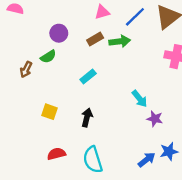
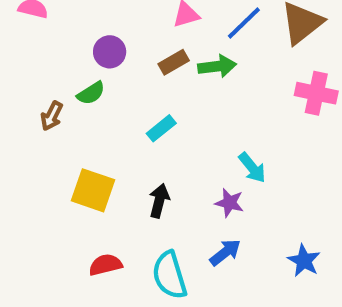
yellow square: (49, 112) -> (93, 190), size x1.5
purple star: (155, 119) -> (229, 203), moved
blue star: (169, 151) -> (304, 261), turned -30
blue arrow: (147, 160) -> (225, 252), moved

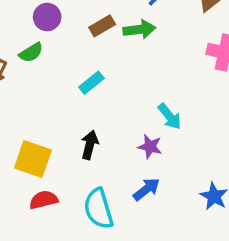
yellow square: (93, 190) -> (33, 159), moved

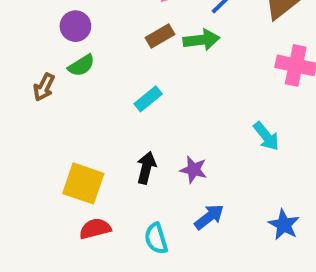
purple circle: (47, 17) -> (75, 26), moved
cyan arrow: (170, 116) -> (266, 136), moved
purple star: (150, 147) -> (193, 170), moved
cyan semicircle: (99, 209) -> (156, 238), size x0.7

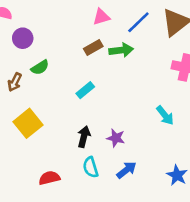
purple circle: (75, 26) -> (23, 38), moved
yellow square: (83, 183) -> (28, 123), moved, turned 32
cyan semicircle: (156, 238) -> (91, 167), moved

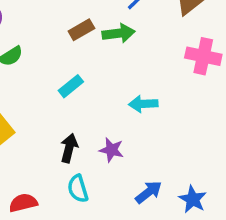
cyan arrow: (165, 115) -> (143, 104), moved, turned 126
blue arrow: (126, 170) -> (149, 192), moved

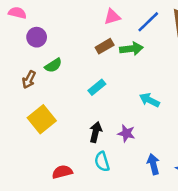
cyan arrow: (143, 104) -> (149, 100), turned 30
blue arrow: (149, 192) -> (153, 164), turned -66

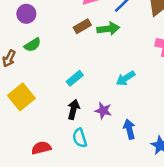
purple circle: (37, 37) -> (26, 14), moved
cyan rectangle: (97, 87) -> (75, 78), moved
cyan arrow: (149, 100) -> (126, 78), turned -60
blue arrow: (153, 164) -> (129, 129), moved

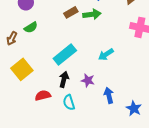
cyan rectangle: (75, 78) -> (65, 54), size x1.6
red semicircle: (41, 148) -> (43, 95), moved

